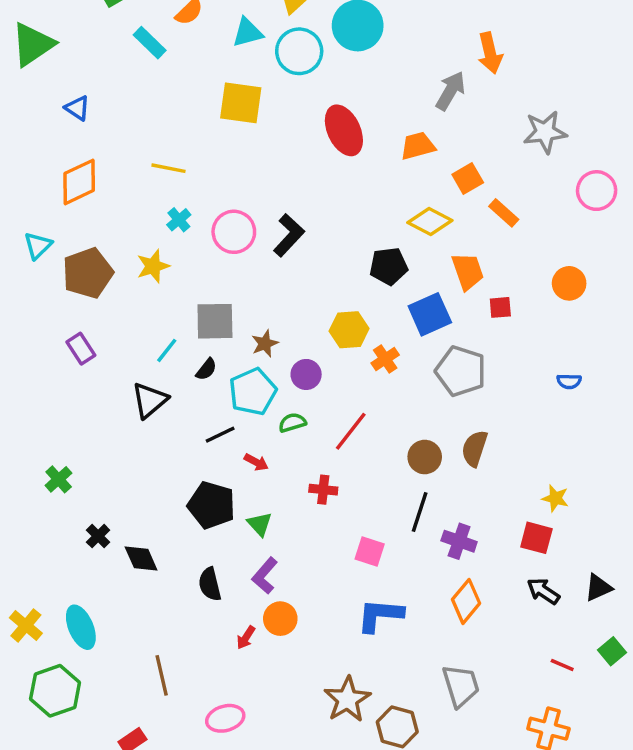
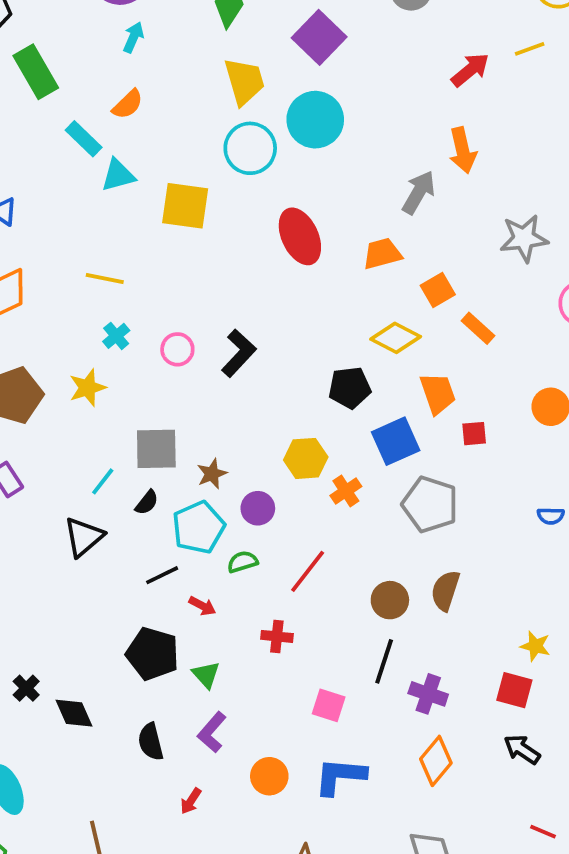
cyan triangle: (248, 32) -> (118, 175), moved
pink circle: (234, 232) -> (177, 349), size x0.7
orange circle: (280, 619) -> (269, 776), moved

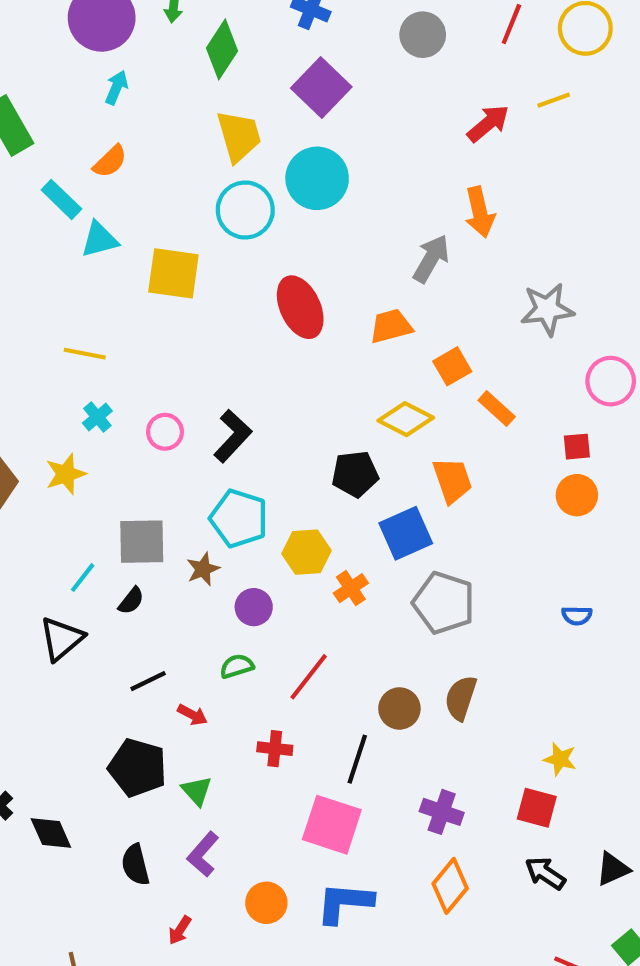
red square: (474, 434) -> (577, 447), moved
cyan pentagon: (198, 527) -> (239, 518), moved, turned -30
black line: (384, 661) -> (357, 759), moved
pink square: (329, 705) -> (332, 825), size x1.6

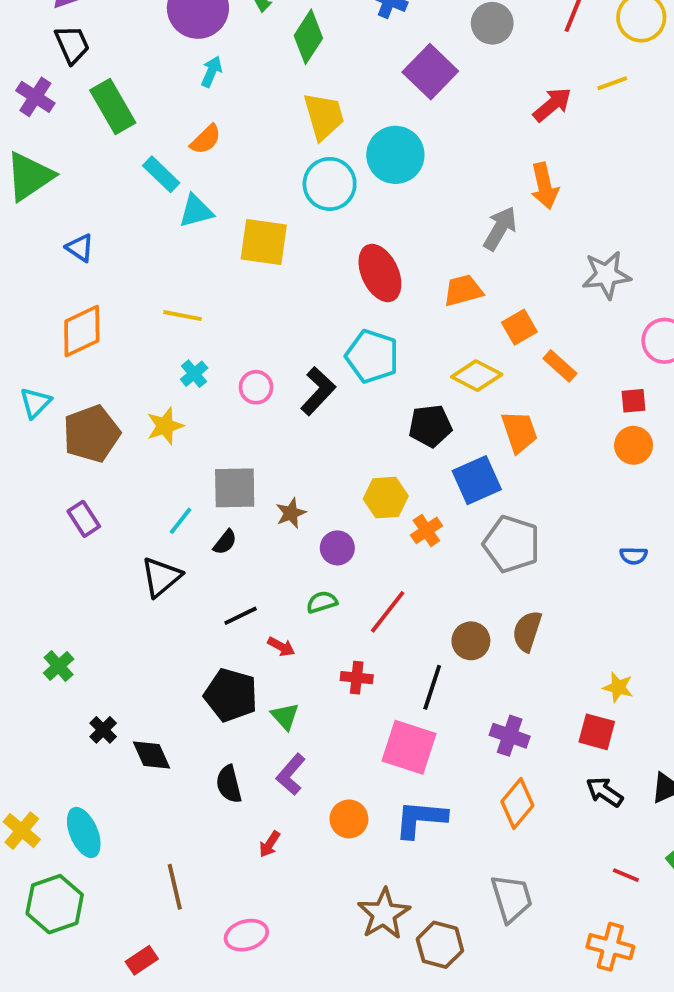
purple square: (321, 87) -> (430, 72), moved
cyan pentagon: (239, 518) -> (372, 356), moved

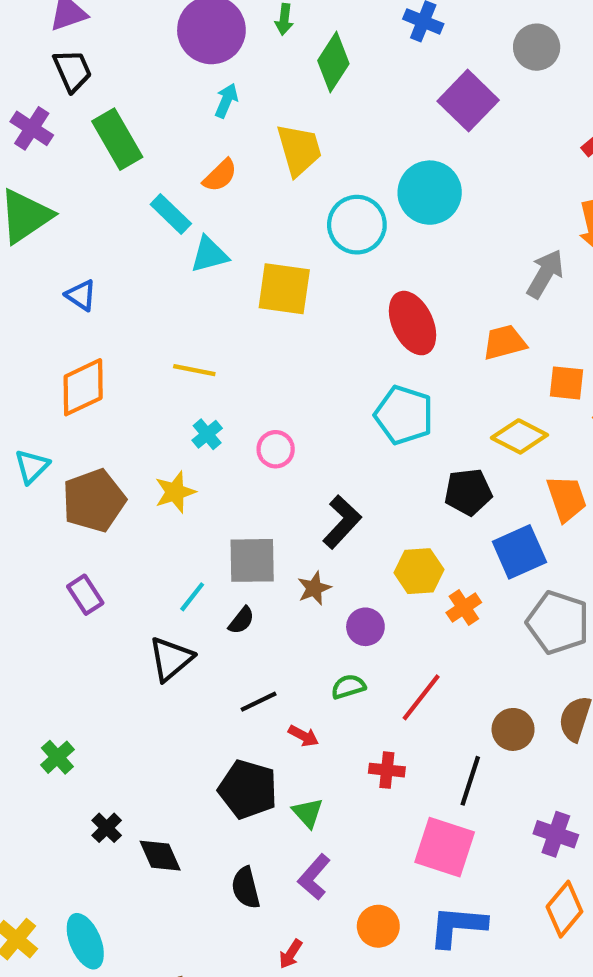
yellow trapezoid: (324, 116) -> (299, 150), moved
orange square: (519, 327) -> (567, 383), turned 36
black L-shape: (318, 391) -> (342, 522), moved

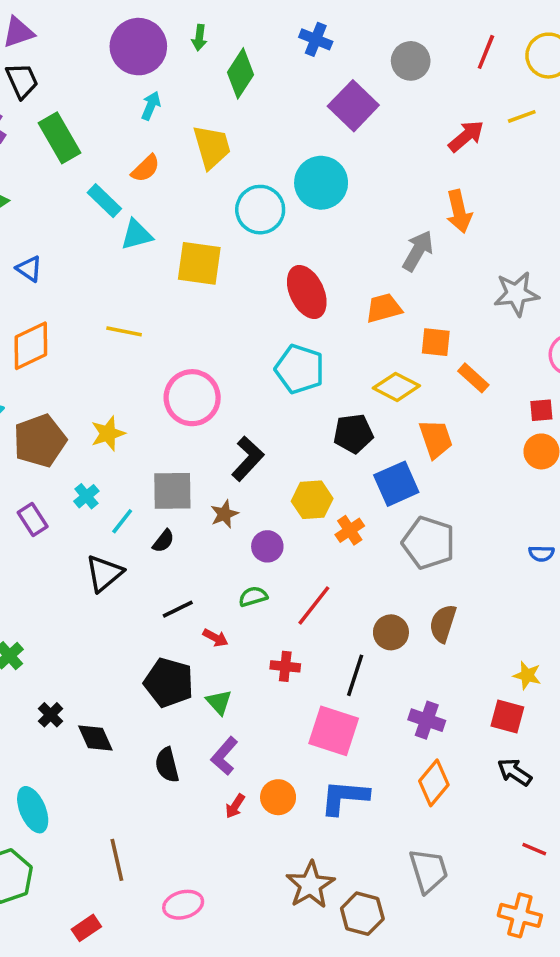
cyan cross: (207, 434) -> (86, 496), moved
pink circle: (276, 449) -> (192, 398), size x1.8
red arrow: (291, 954) -> (235, 806), moved

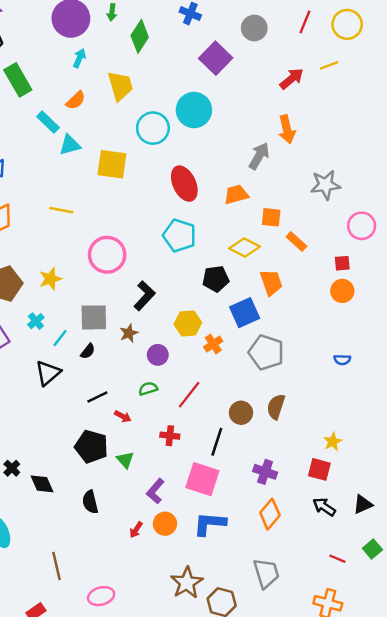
yellow star: (527, 675) -> (333, 442), turned 30
purple L-shape: (224, 756) -> (155, 491), moved

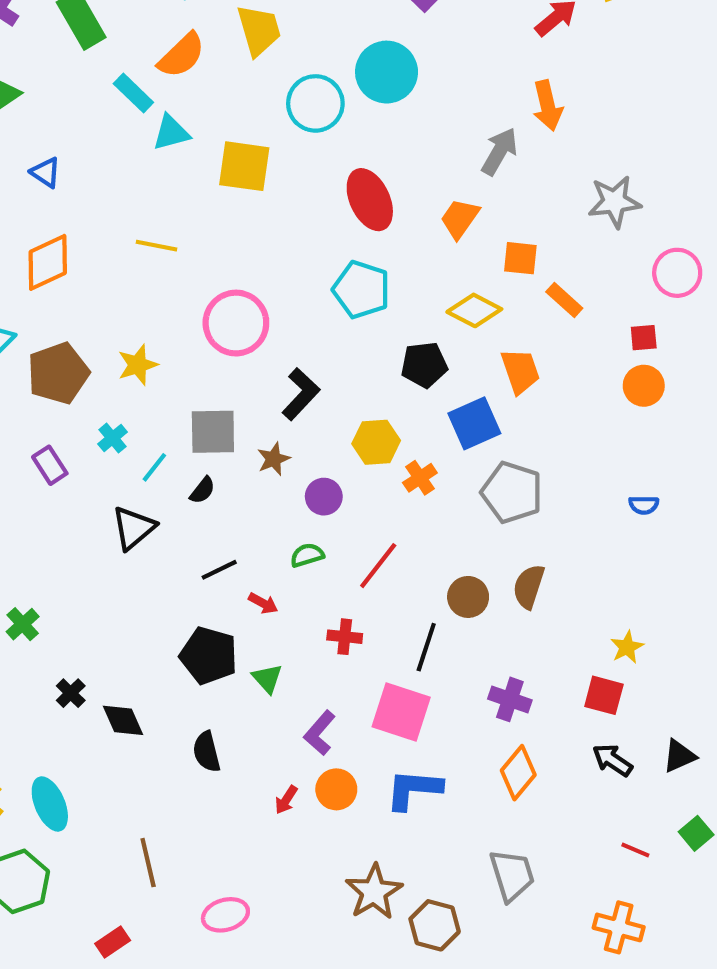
orange semicircle: (76, 100) -> (182, 55), size x1.4
orange trapezoid: (236, 194) -> (460, 218), turned -40

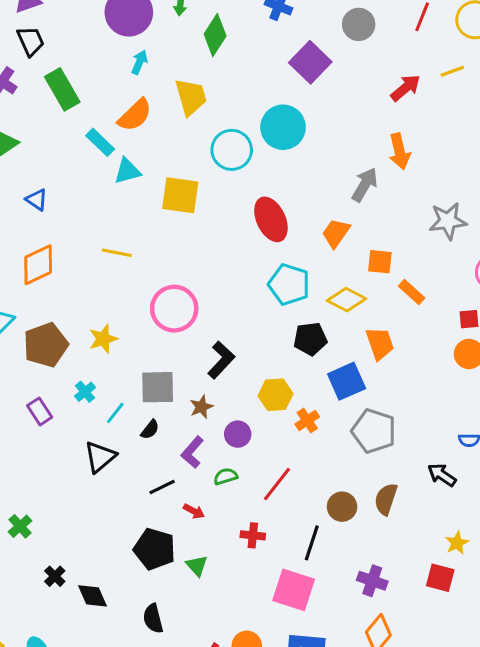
cyan pentagon: (361, 290) -> (289, 284), moved
purple L-shape: (320, 733) -> (192, 452), moved
black arrow: (612, 760) -> (442, 475), moved

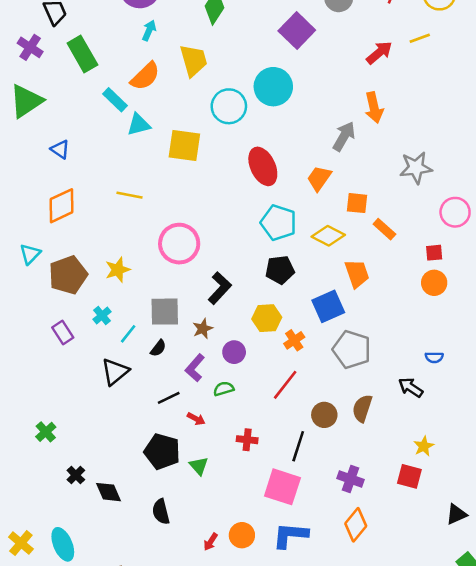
black pentagon: (310, 339) -> (280, 270), moved
red line: (277, 484) -> (285, 385), moved

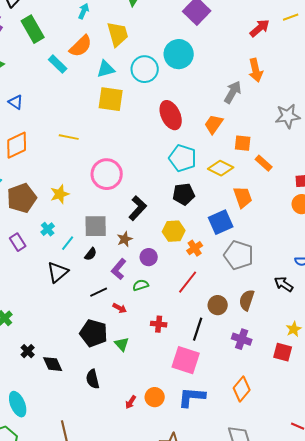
cyan triangle: (139, 125) -> (106, 69), moved
purple cross: (350, 479) -> (242, 339), moved

